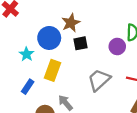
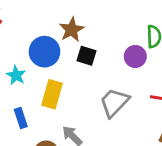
black square: (81, 43) -> (86, 56), turned 32
blue rectangle: (28, 87) -> (21, 118), turned -48

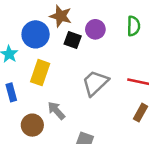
brown star: (72, 30) -> (61, 16), turned -30
purple circle: (135, 56) -> (95, 29), moved

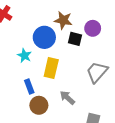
brown circle: (32, 125) -> (39, 105), moved

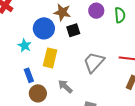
purple circle: (93, 28) -> (96, 11), moved
black square: (75, 39) -> (73, 30), turned -32

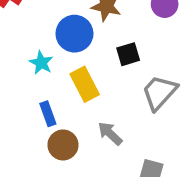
black square: (73, 30) -> (128, 54), moved
yellow rectangle: (50, 58) -> (85, 84), turned -42

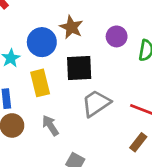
black square: (128, 54) -> (79, 68), size x1.5

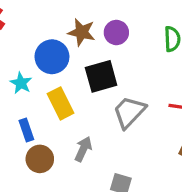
purple circle: (117, 36) -> (116, 32), moved
gray arrow: (50, 125) -> (83, 149), turned 70

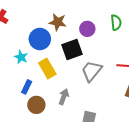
purple circle: (116, 32) -> (87, 29), moved
blue rectangle: (26, 130) -> (27, 87), turned 48

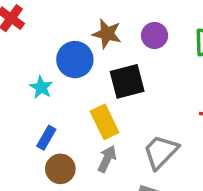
purple circle: (87, 29) -> (155, 36), moved
yellow rectangle: (47, 69) -> (105, 122), moved
gray trapezoid: (92, 71) -> (161, 152), moved

